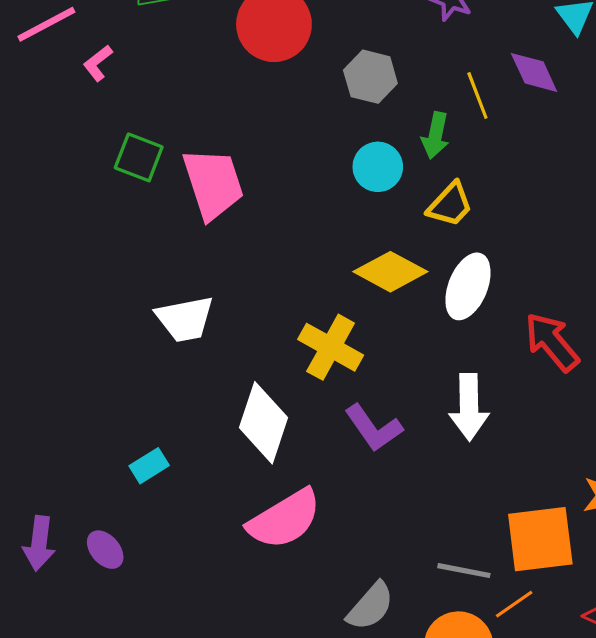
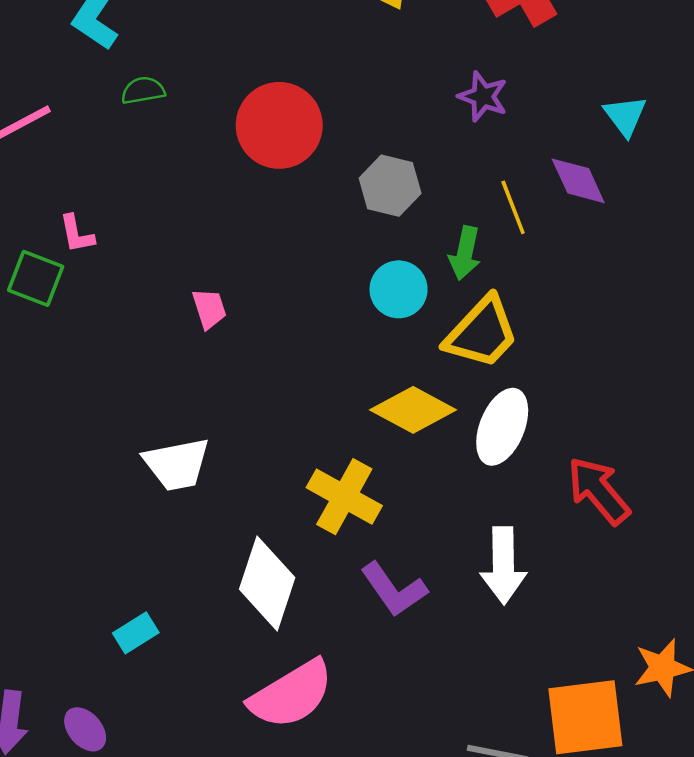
pink L-shape: (98, 63) -> (77, 234), moved, turned -63
green square: (139, 157) -> (36, 278), moved
pink trapezoid: (213, 184) -> (209, 309), size x0.5
yellow trapezoid: (450, 205) -> (482, 333), size x1.4

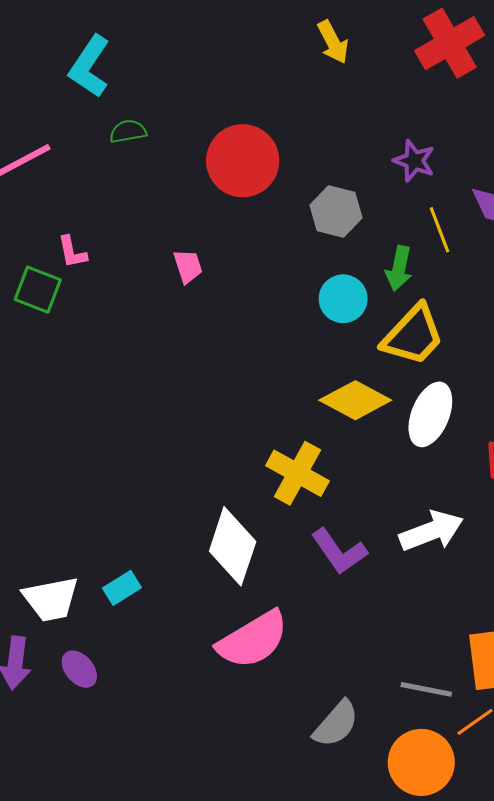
purple star: (483, 96) -> (414, 161), moved
pink trapezoid: (209, 309) -> (188, 266), moved
white trapezoid: (177, 464) -> (51, 599), moved
white arrow: (503, 565) -> (431, 531), turned -110

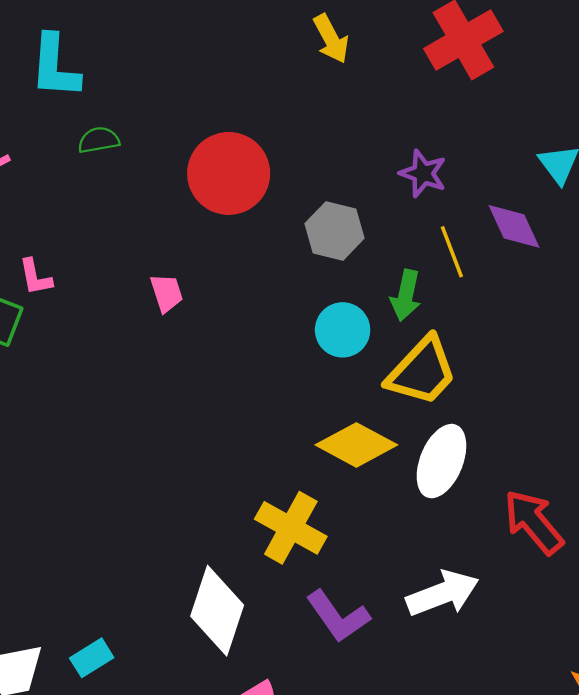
cyan L-shape: (89, 66) -> (55, 66), turned -30

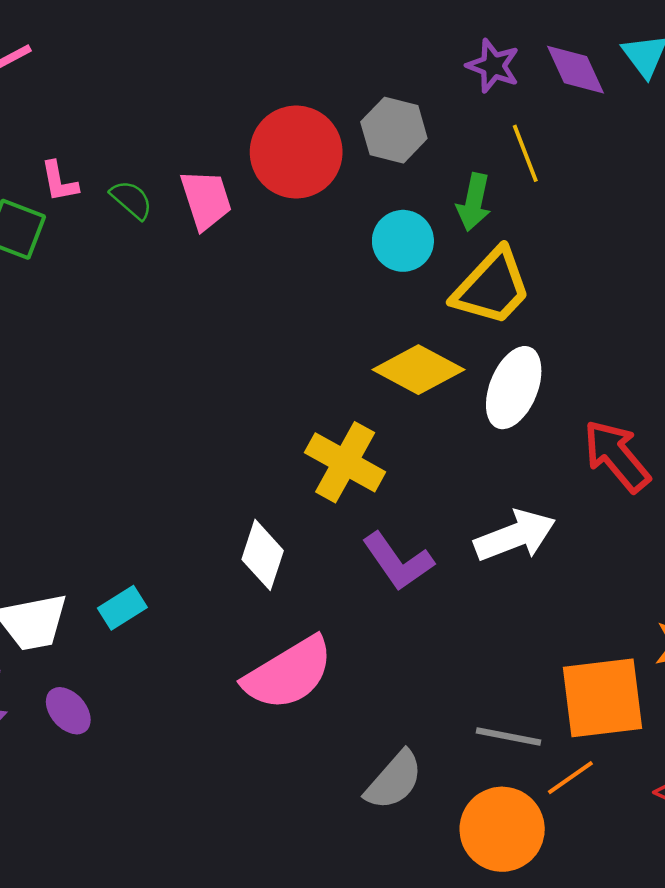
green semicircle: (99, 140) -> (131, 200), moved, turned 51
red circle: (229, 173) -> (296, 152), moved
purple diamond: (514, 226) -> (575, 70), moved
pink trapezoid: (167, 293) -> (206, 200), size x1.4
white diamond: (217, 611) -> (263, 555), size x0.7

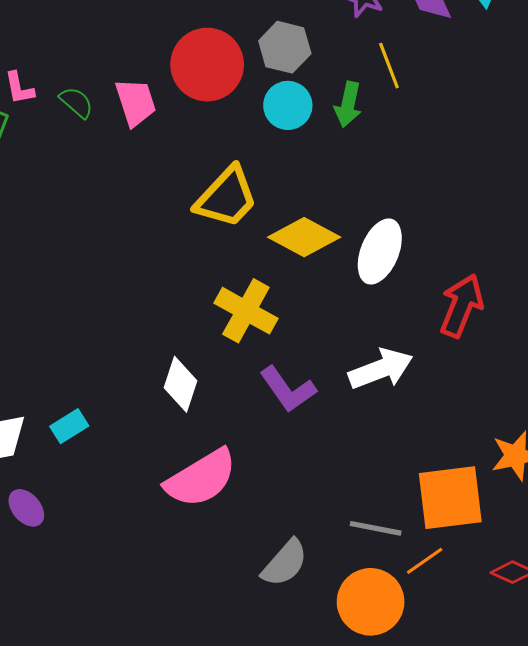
cyan circle: (403, 241) -> (288, 105), moved
yellow trapezoid: (492, 287) -> (227, 197), moved
red arrow: (617, 456) -> (461, 306), turned 62

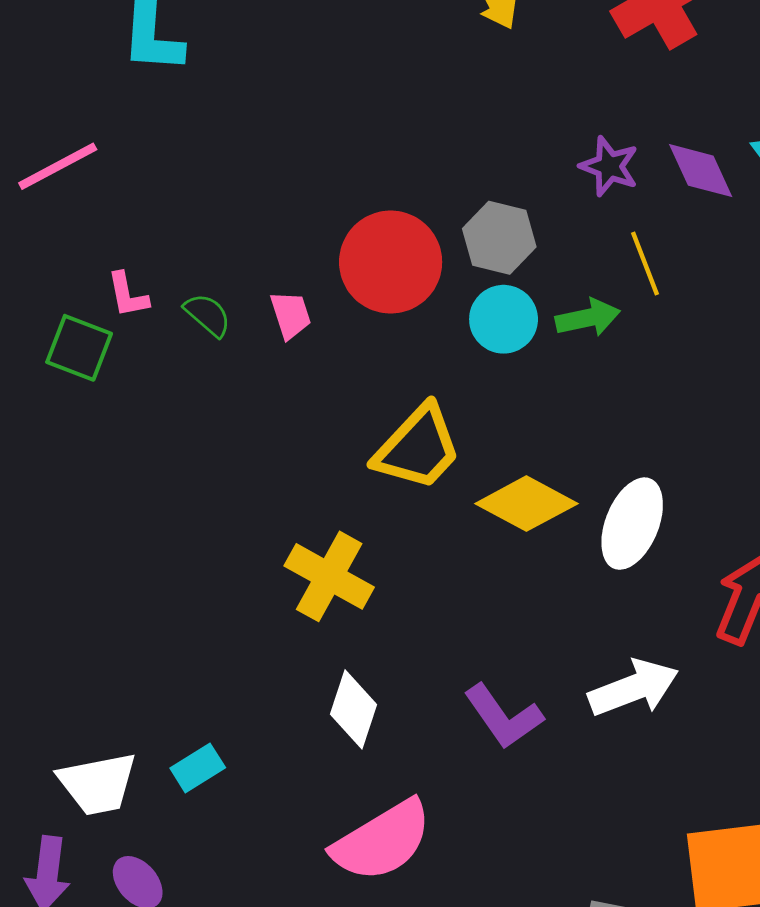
pink trapezoid: (136, 102) -> (291, 315), size x0.7
green arrow: (348, 104) -> (588, 318), turned -114
yellow cross: (246, 311) -> (329, 576), moved

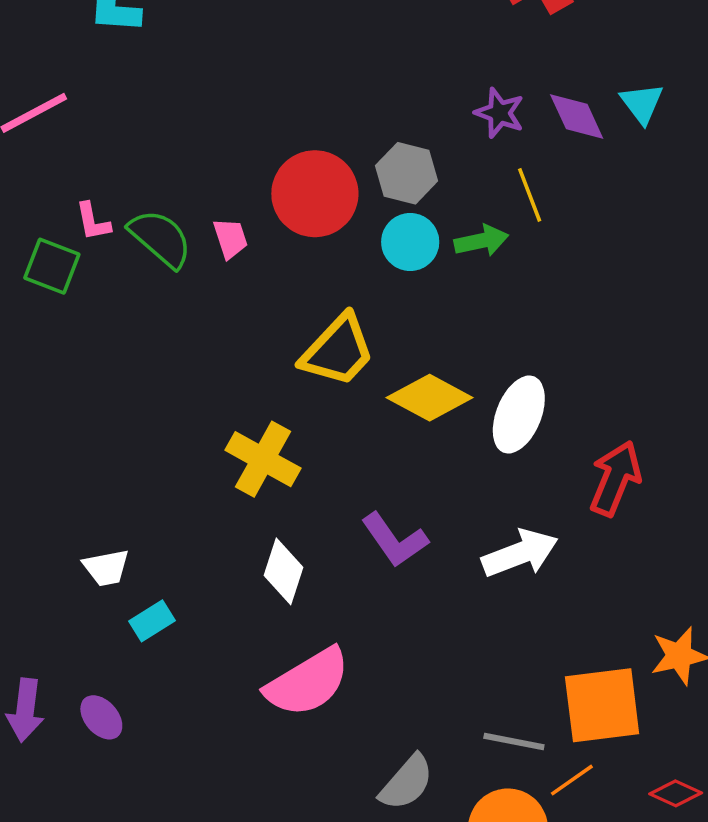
green semicircle: (208, 315) -> (160, 238), size x1.6
purple L-shape: (504, 716) -> (395, 540), moved
white trapezoid: (98, 784) -> (106, 568), moved, size x0.7

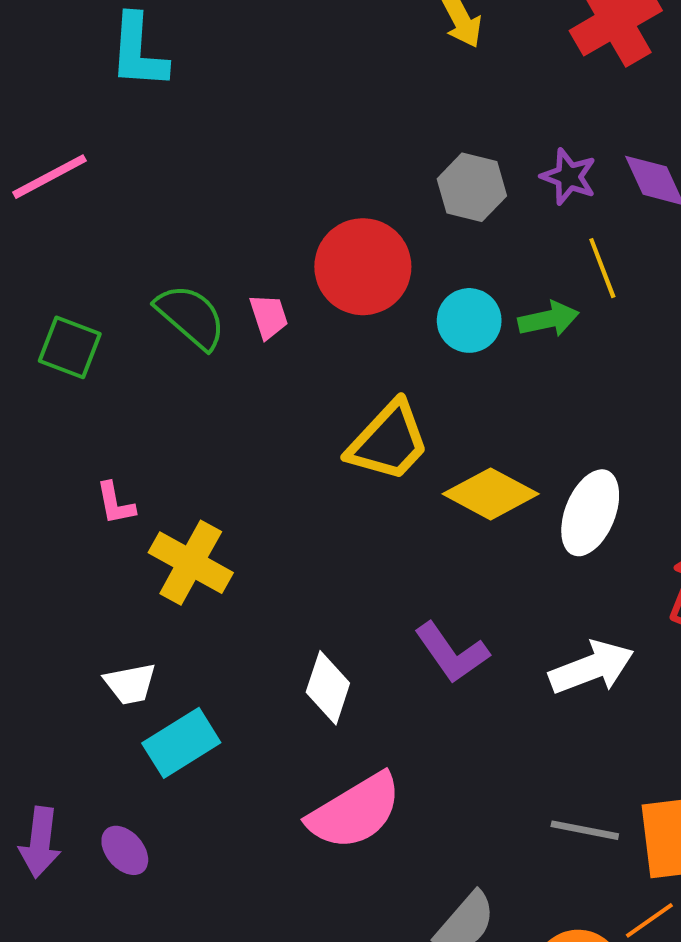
gray hexagon: (407, 173) -> (472, 187), moved
pink L-shape: (93, 221) -> (115, 503), moved
yellow cross: (263, 459) -> (191, 563), moved
cyan rectangle: (152, 621) -> (181, 743), size x1.5
gray line: (514, 741) -> (585, 830), moved

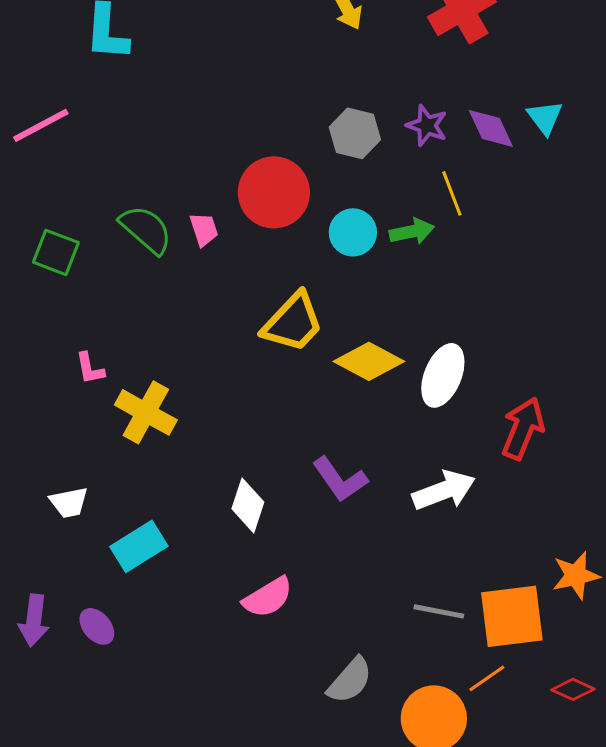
white trapezoid: (130, 684) -> (69, 502), moved
pink semicircle: (355, 811) -> (268, 597), size x0.7

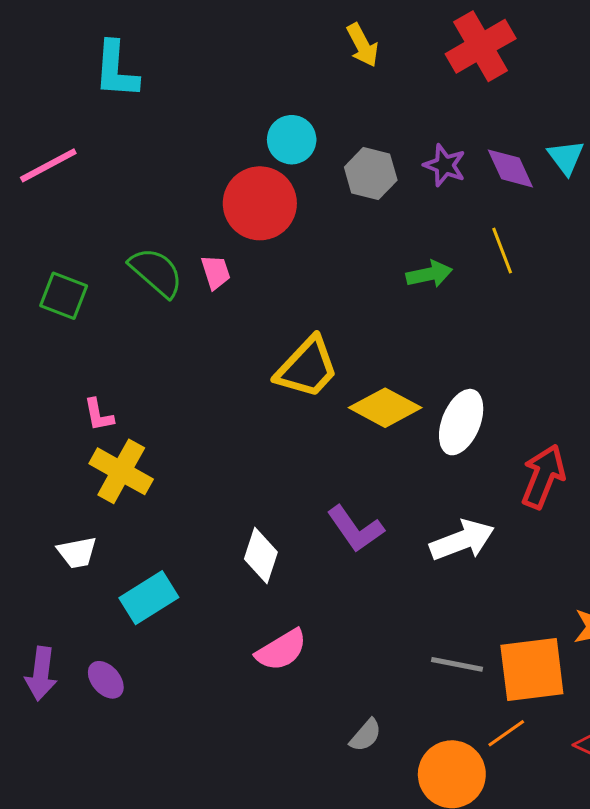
red circle: (274, 192) -> (260, 203), moved
yellow line: (452, 193) -> (502, 251), moved
cyan circle: (353, 232) -> (292, 140), moved
yellow cross: (146, 412) -> (121, 471), moved
gray semicircle: (350, 680) -> (366, 735), size x0.7

